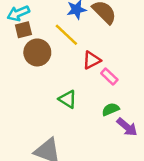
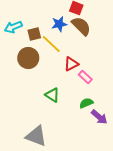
brown square: (23, 30) -> (34, 34), moved

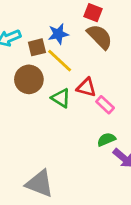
blue star: (59, 24) -> (58, 34), moved
red triangle: (71, 64) -> (86, 87), turned 42
green triangle: (52, 95) -> (61, 98), moved

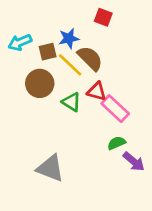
brown semicircle: (100, 37) -> (90, 58), moved
pink rectangle: (105, 105) -> (115, 109), size x1.5
gray triangle: (40, 184) -> (50, 168), moved

